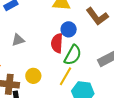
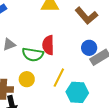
blue circle: (69, 29) -> (89, 48), moved
green semicircle: (73, 55) -> (33, 54), moved, turned 75

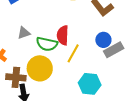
yellow line: (59, 78) -> (73, 53), moved
yellow circle: (27, 79) -> (40, 68), size x1.6

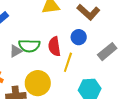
blue circle: (103, 40) -> (79, 37), moved
green semicircle: (47, 44) -> (29, 46), moved

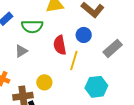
green semicircle: (29, 46) -> (32, 26), moved
yellow circle: (38, 83) -> (44, 82), size x0.6

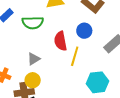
gray triangle: (21, 51) -> (34, 59), moved
yellow circle: (44, 82) -> (33, 80), moved

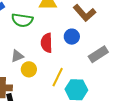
yellow line: (75, 56) -> (58, 77), moved
yellow circle: (33, 80) -> (29, 69), moved

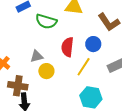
yellow line: (58, 77) -> (84, 67), moved

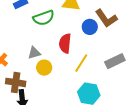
green semicircle: (46, 21) -> (44, 18), turned -35
blue circle: (93, 44) -> (90, 27), moved

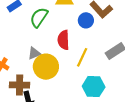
green semicircle: (44, 18) -> (39, 17), turned 150
yellow circle: (44, 68) -> (46, 67), size x1.6

